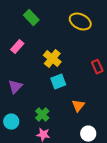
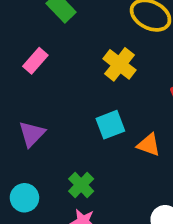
yellow cross: (52, 59) -> (119, 64), moved
orange triangle: (78, 106) -> (149, 145), moved, turned -48

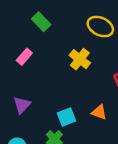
cyan square: (110, 125) -> (67, 117), moved

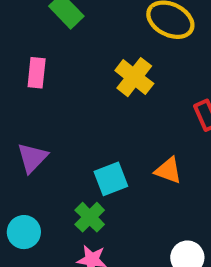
pink rectangle: (24, 57) -> (37, 73), turned -35

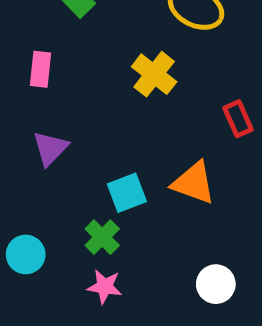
purple triangle: (32, 158) -> (50, 148), moved
orange triangle: (168, 170) -> (194, 183), size x1.4

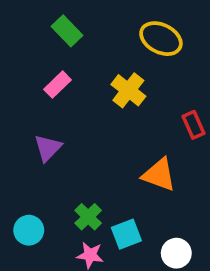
pink rectangle: (40, 69) -> (57, 85), moved, turned 40
cyan square: (127, 193) -> (126, 234), moved

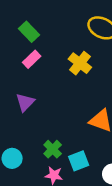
green rectangle: (67, 31) -> (29, 32), moved

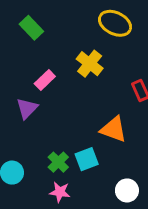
pink rectangle: (32, 59) -> (45, 80), moved
cyan square: (79, 161) -> (87, 159), moved

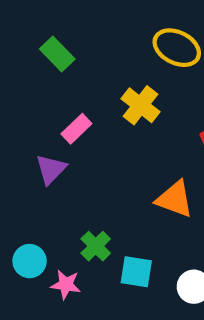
cyan square: (87, 159) -> (136, 272), moved, turned 30
pink star: (60, 192) -> (66, 285), moved

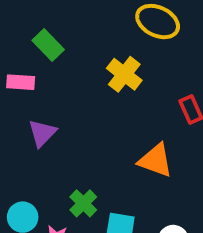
green rectangle: (57, 54) -> (48, 45), moved
pink rectangle: (76, 129) -> (21, 82), moved, turned 48

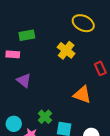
green rectangle: (48, 45) -> (27, 35), turned -56
purple triangle: (42, 133) -> (24, 81), turned -35

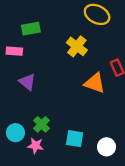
orange triangle: (82, 95) -> (95, 83), moved
green cross: (45, 117) -> (41, 124), moved

